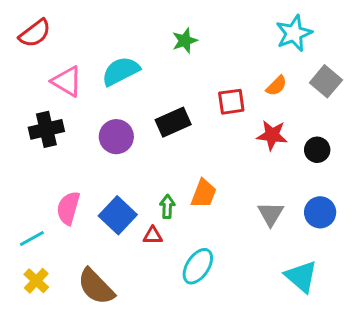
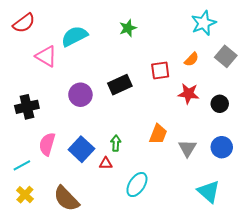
cyan semicircle: (121, 71) -> (74, 36), moved
black cross: (46, 129) -> (27, 107), moved
orange trapezoid: (204, 193) -> (158, 134), moved

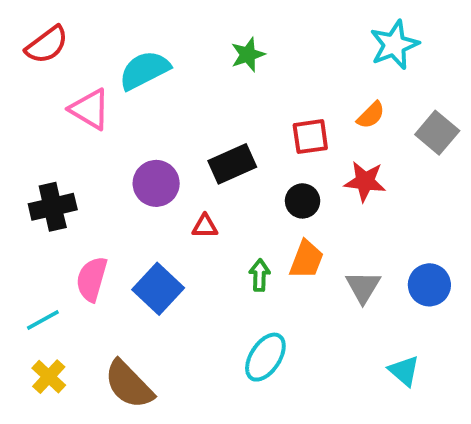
gray square: (226, 56) -> (437, 133), moved
black circle: (220, 104) -> (303, 201), moved
green arrow: (116, 143) -> (260, 275), moved
red triangle: (106, 163) -> (205, 226), moved
cyan triangle: (209, 192) -> (404, 371), size x0.7

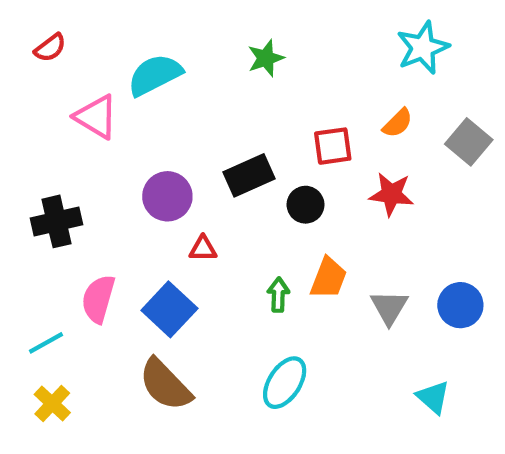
red semicircle: (47, 45) -> (50, 48), size x0.7
black circle: (303, 201) -> (306, 205), moved
red triangle: (205, 226) -> (203, 249), moved
brown semicircle: (129, 384) -> (165, 385), moved

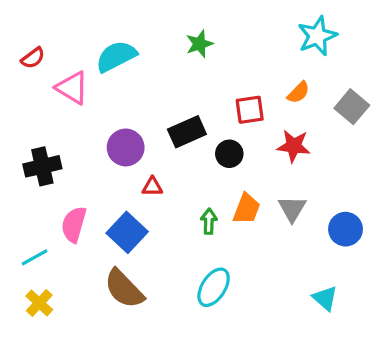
red semicircle: (50, 48) -> (33, 58), moved
gray triangle: (389, 307) -> (292, 209), moved

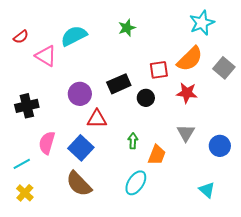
orange semicircle: (298, 93) -> (190, 59), size x1.8
red triangle: (152, 187) -> (97, 119), size x1.5
orange trapezoid: (247, 209) -> (157, 155), moved

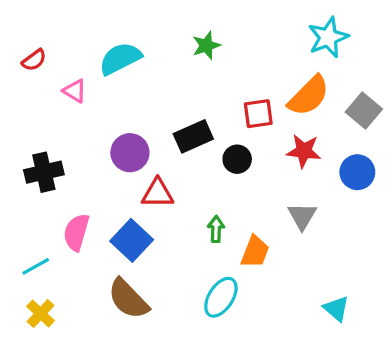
pink triangle: (46, 56) -> (75, 91), size x0.7
blue circle: (220, 146) -> (357, 172), moved

